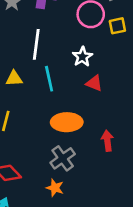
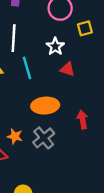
yellow square: (117, 26) -> (85, 28), moved
orange star: (55, 188) -> (15, 136), moved

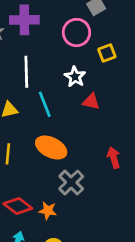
orange ellipse: (45, 106) -> (51, 147), moved, turned 36
orange star: (15, 136) -> (48, 211), moved

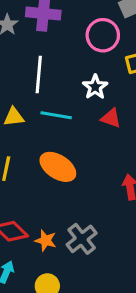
cyan line: (45, 104) -> (56, 115), turned -65
gray cross: (71, 183) -> (82, 239), moved

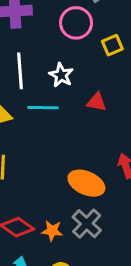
white star: (95, 87) -> (61, 75), moved
orange ellipse: (58, 167) -> (86, 183), moved

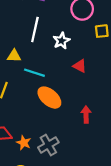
cyan line: (43, 108) -> (34, 73), moved
orange ellipse: (86, 183) -> (49, 98), moved

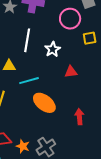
red triangle: (80, 66) -> (71, 72), turned -32
cyan line: (34, 73) -> (29, 81), turned -30

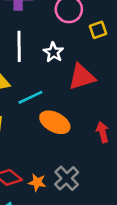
red triangle: (71, 72) -> (82, 77), size x1.6

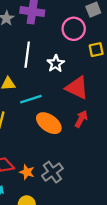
red triangle: (82, 77) -> (77, 88), turned 35
red arrow: (103, 132) -> (81, 119), moved, turned 35

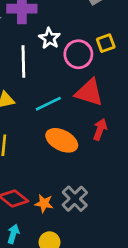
pink circle: (74, 29) -> (78, 54), moved
white star: (56, 64) -> (49, 38), moved
cyan line: (31, 99) -> (48, 104), moved

